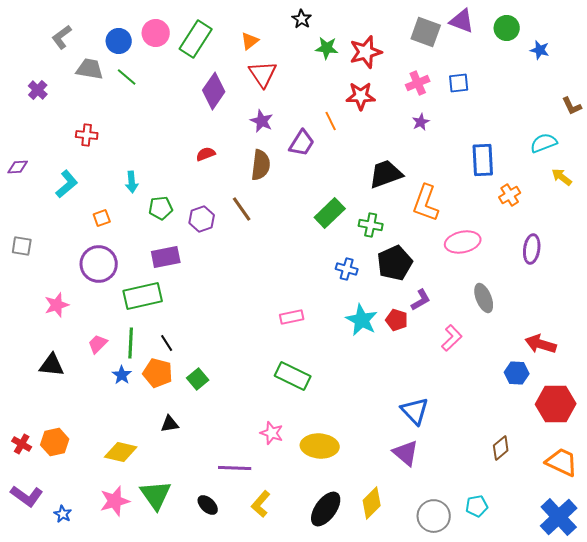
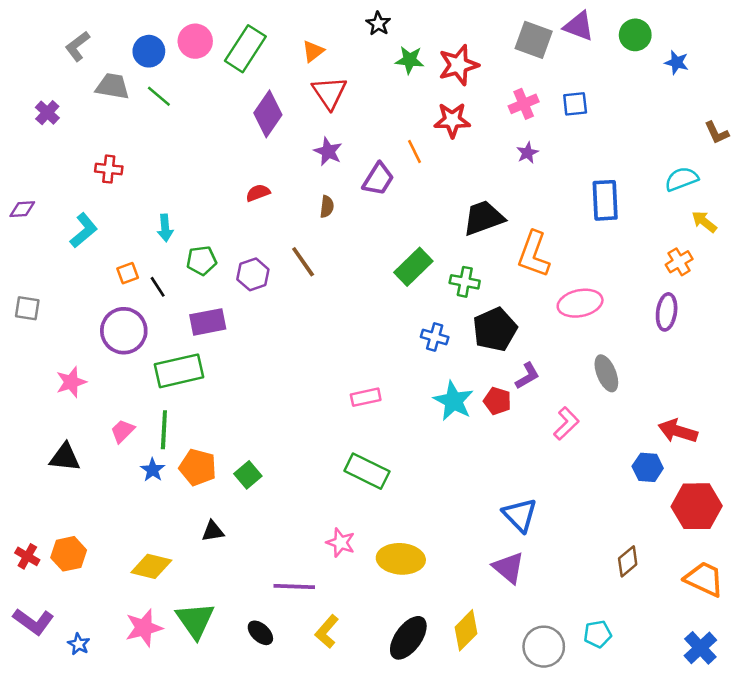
brown semicircle: (261, 165) -> (327, 207), size x0.6
orange cross: (510, 195) -> (679, 262), moved
black line: (167, 343) -> (158, 287), moved
blue cross: (559, 517) -> (700, 648), size x0.7

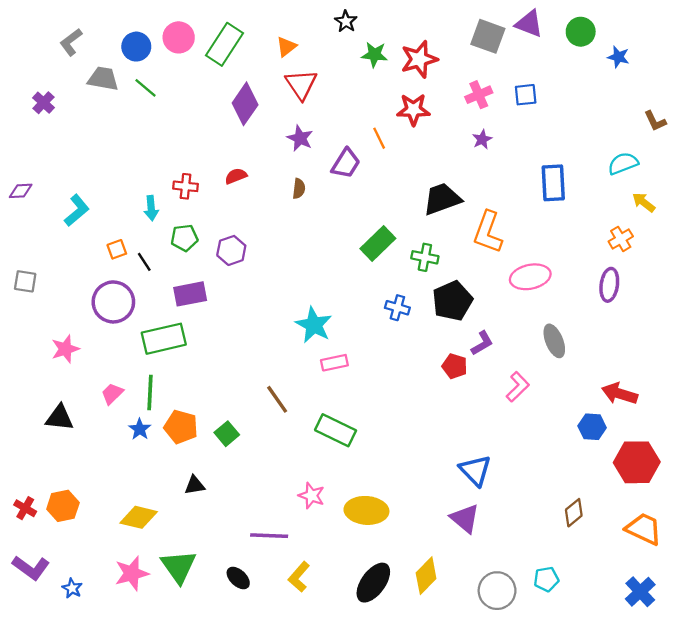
red cross: (109, 169) -> (186, 186), moved
brown line: (303, 262) -> (277, 399), moved
cyan star: (453, 401) -> (314, 325), moved

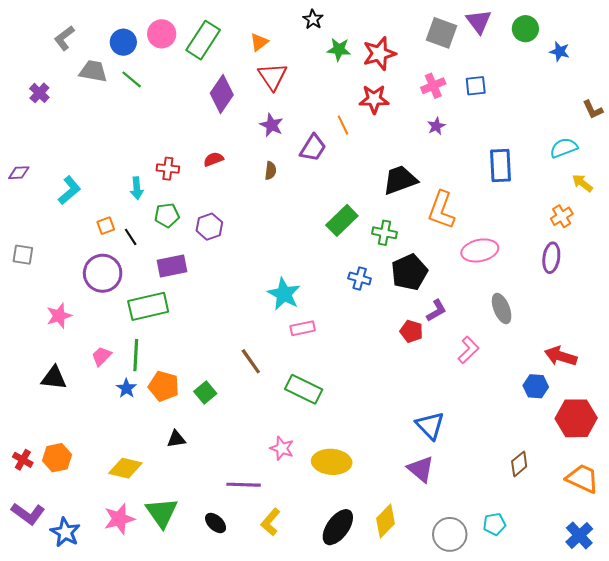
purple triangle: (529, 24) -> (479, 21), turned 32
blue star: (72, 588) -> (65, 532), size x1.6

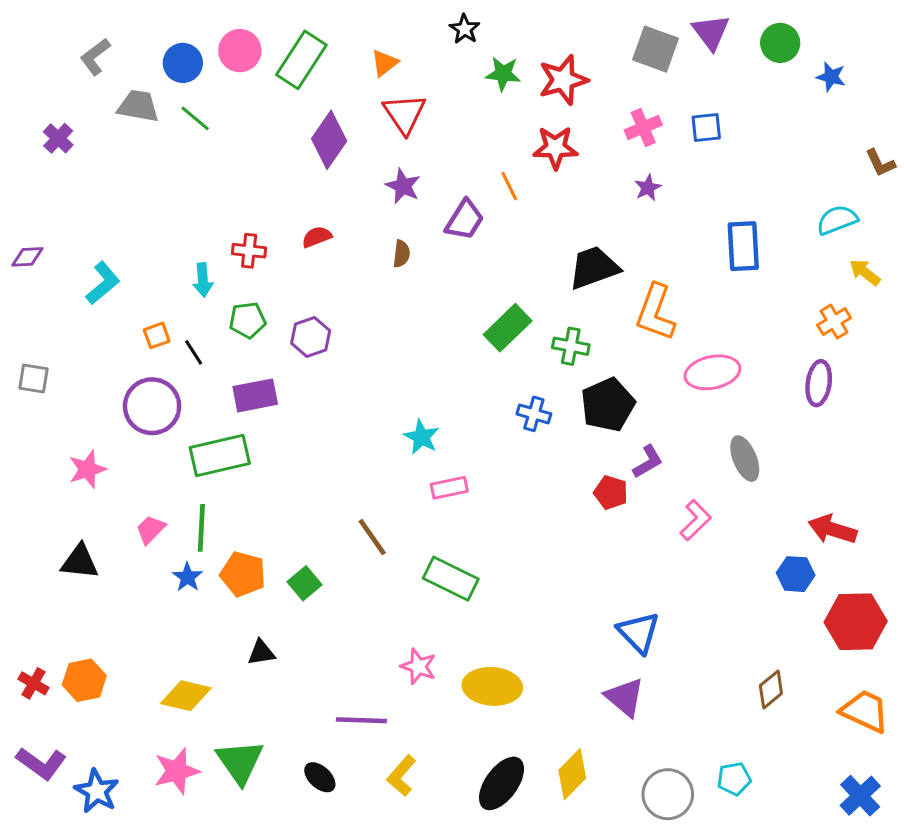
cyan star: (284, 294) -> (421, 437), size x0.7

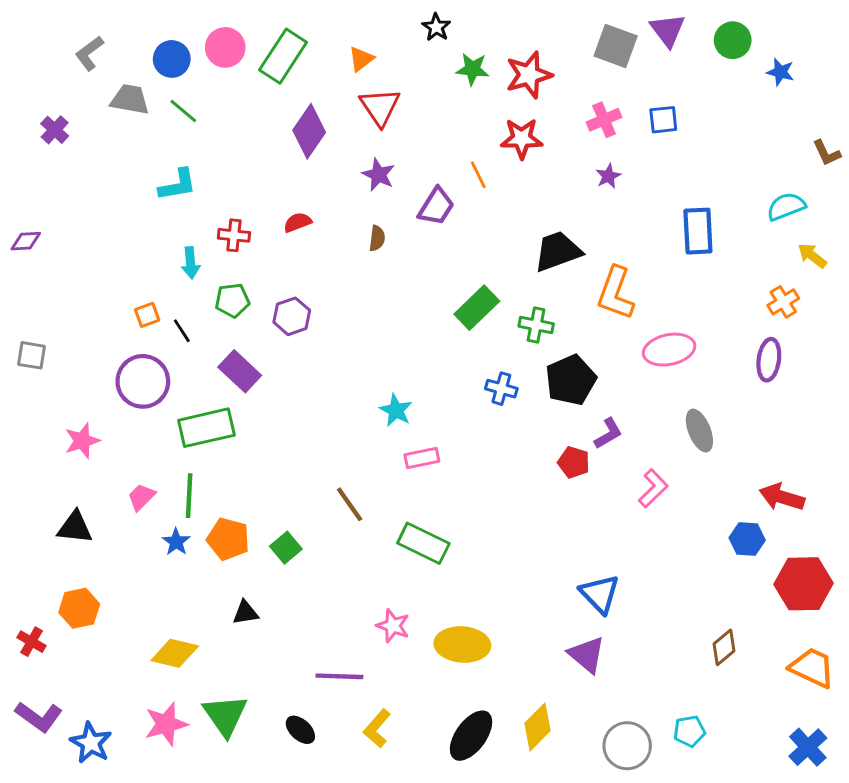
cyan L-shape: (103, 283) -> (178, 185), moved, turned 30
purple rectangle: (255, 395) -> (240, 371), turned 54
orange hexagon: (84, 680) -> (79, 608), moved

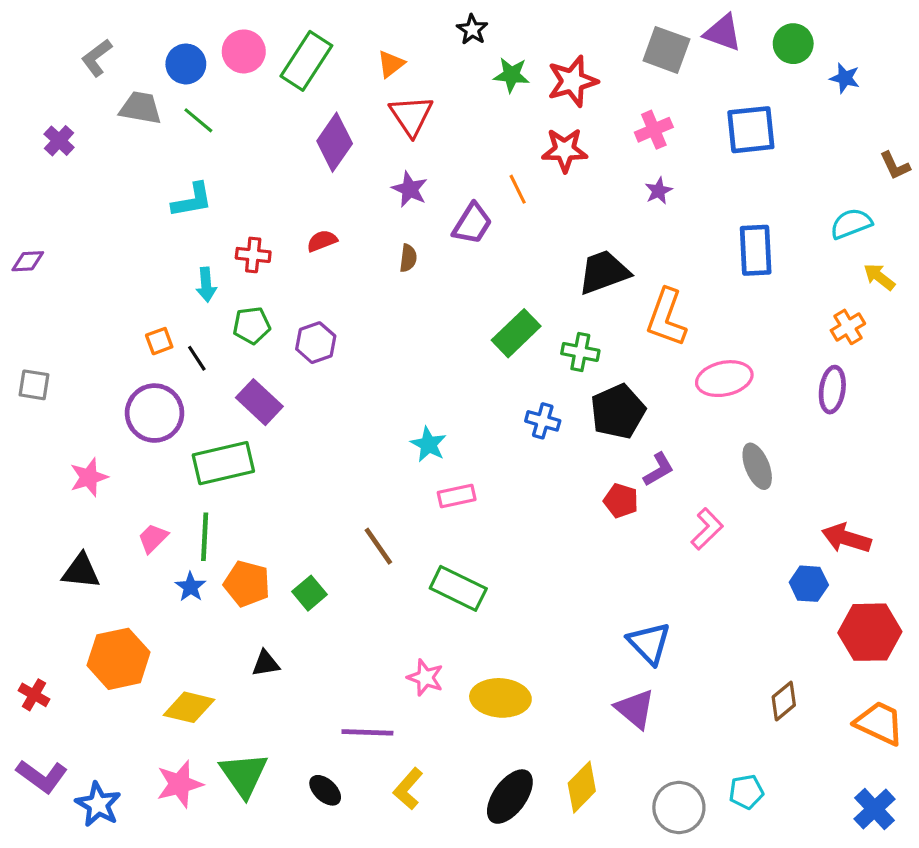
purple triangle: (668, 30) -> (723, 33), turned -33
blue square: (663, 120) -> (751, 130), moved, size x1.6
orange hexagon: (79, 608) -> (119, 659), moved, size x1.4

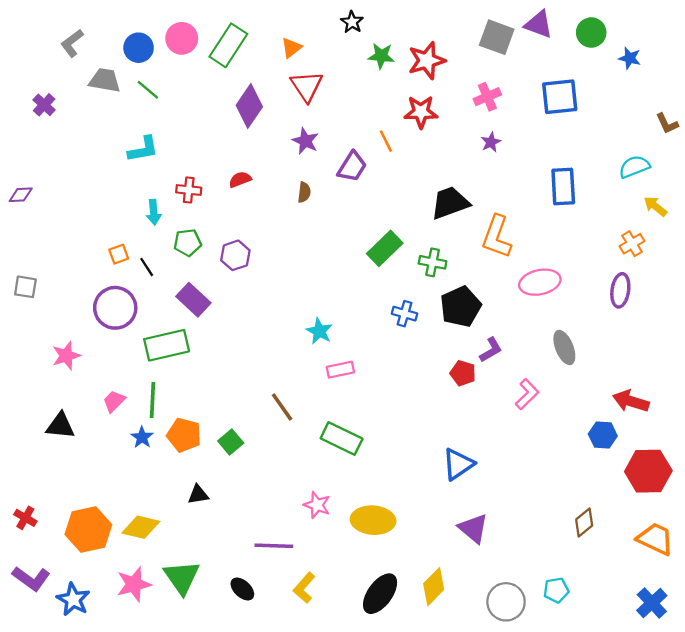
blue triangle: (649, 643) -> (458, 464), moved, turned 40
orange hexagon: (119, 659) -> (88, 529), moved

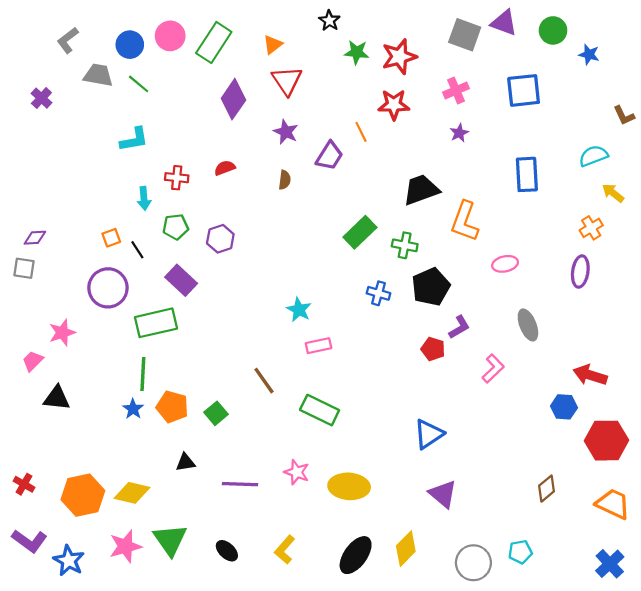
purple diamond: (21, 195) -> (35, 238), moved
pink ellipse: (540, 282) -> (505, 264), size x0.7
pink trapezoid: (114, 401) -> (33, 361), moved
purple line: (274, 546) -> (240, 484), moved

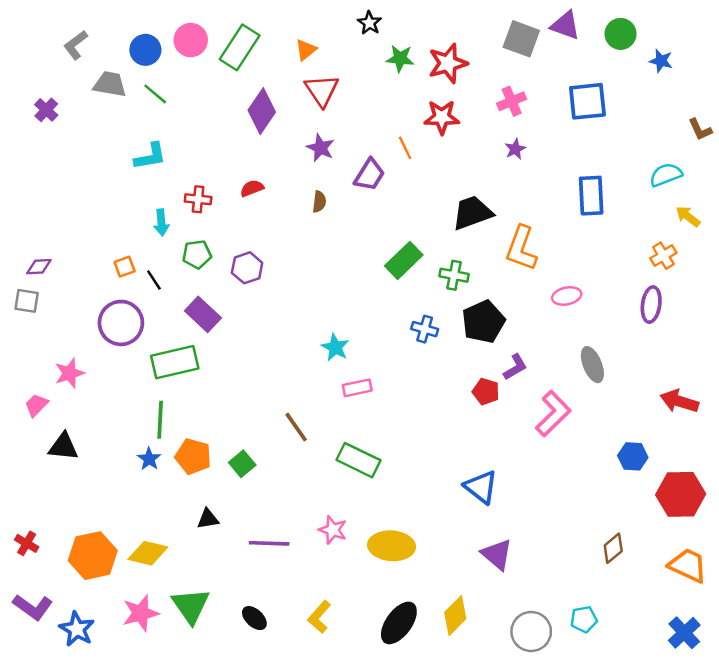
pink L-shape: (493, 369) -> (553, 414), size x1.4
red arrow: (590, 375) -> (679, 401), moved
blue triangle: (429, 434) -> (481, 487), turned -48

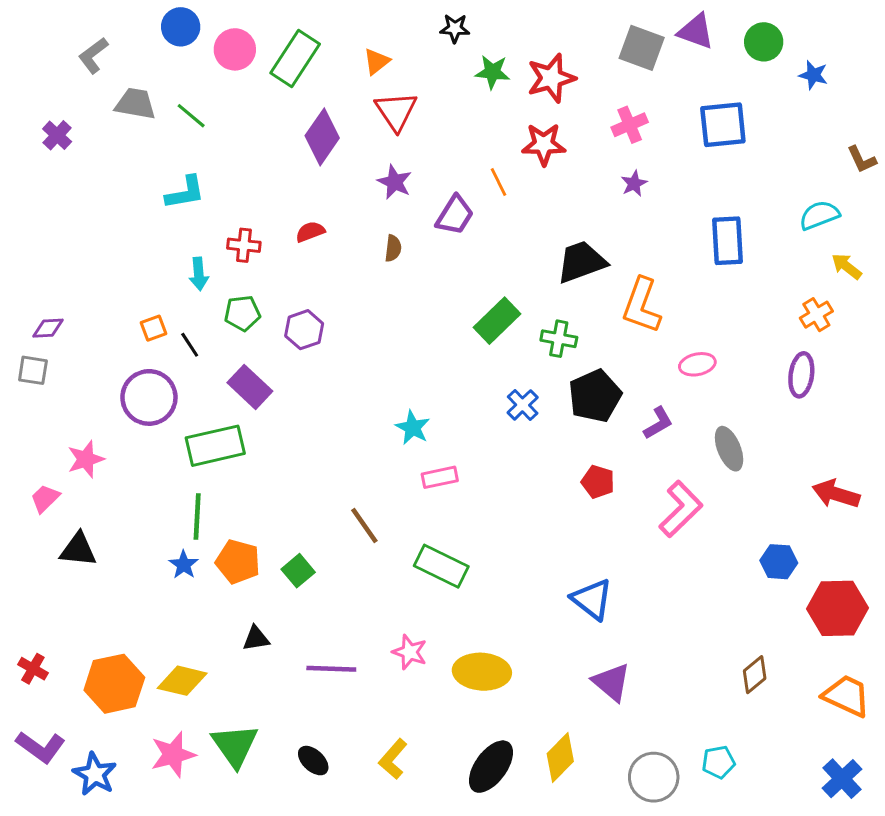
black star: (370, 23) -> (455, 28), turned -30
blue circle: (145, 50) -> (181, 27), moved
blue cross: (425, 329) -> (523, 405), turned 30
purple L-shape: (515, 367) -> (658, 423), moved

